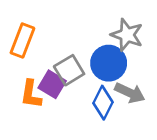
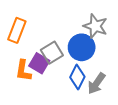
gray arrow: (130, 93) -> (96, 83), moved, turned 100

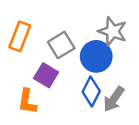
gray square: (52, 53) -> (61, 45), moved
orange L-shape: (23, 71) -> (27, 102), moved

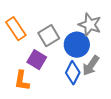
orange rectangle: (20, 36) -> (16, 29), turned -55
gray arrow: (114, 99) -> (91, 66), moved

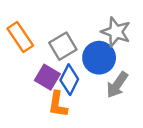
blue diamond: (73, 73) -> (69, 80), moved
orange L-shape: (22, 81) -> (58, 104), moved

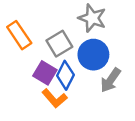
gray star: (116, 32) -> (92, 18), moved
orange L-shape: (58, 104) -> (55, 98), turned -50

